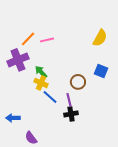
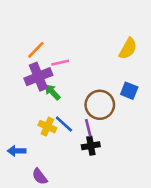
pink line: (47, 40) -> (60, 63), moved
purple cross: (18, 60) -> (38, 77), moved
brown circle: (78, 82) -> (100, 105), size x1.5
yellow cross: (41, 83) -> (47, 127), moved

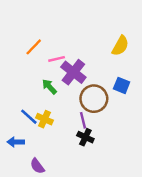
purple cross: (38, 77) -> (73, 72), moved, turned -30
blue line: (64, 124) -> (29, 117), moved
black cross: (91, 146) -> (85, 137), turned 35

